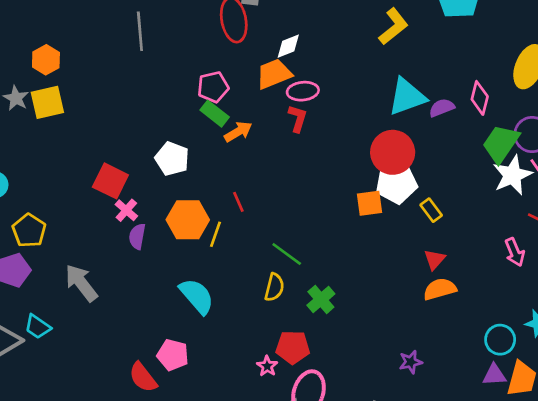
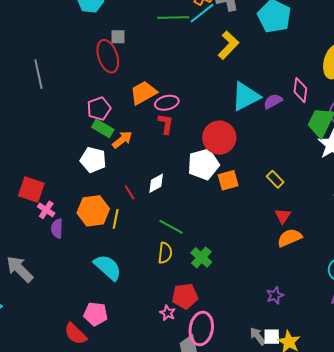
white diamond: (288, 46) -> (156, 183), moved
red circle: (393, 152) -> (219, 138), moved
white pentagon: (172, 159) -> (93, 160), moved
white pentagon: (396, 183) -> (203, 164), moved

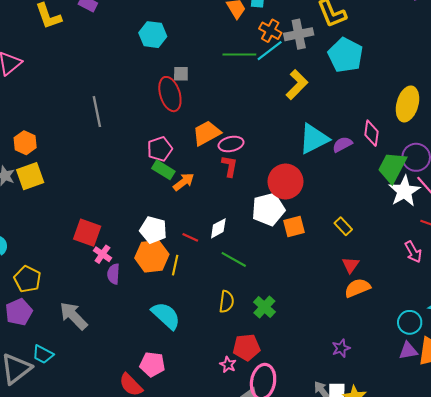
white pentagon: (93, 160) -> (153, 230), moved
red line: (130, 192) -> (190, 237), turned -35
green line: (171, 227) -> (234, 259), moved

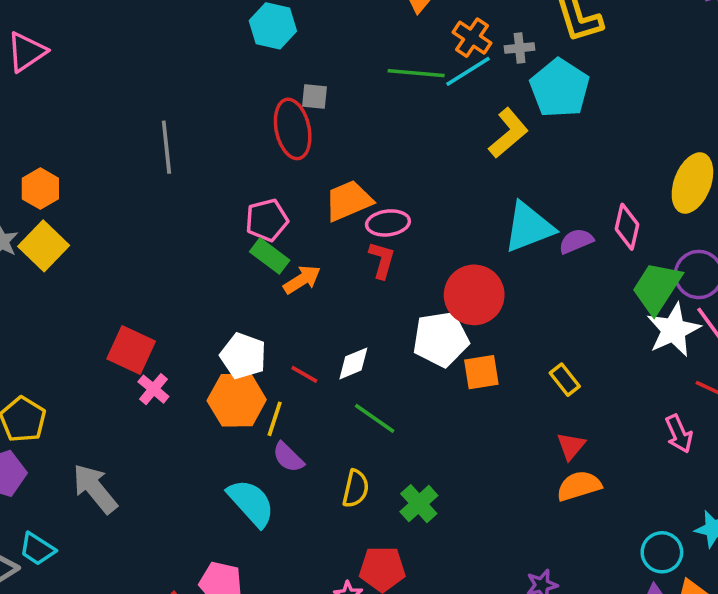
gray cross: (299, 34) -> (520, 48), size x0.6
cyan pentagon: (345, 55) -> (560, 88), moved
yellow square: (30, 176) -> (44, 246), turned -32
purple semicircle: (113, 274) -> (288, 457), moved, turned -54

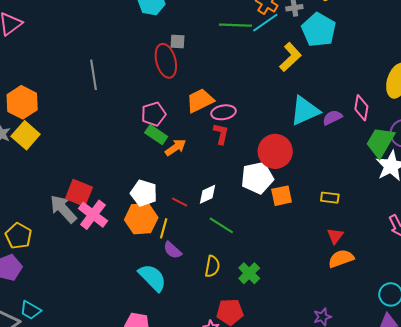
orange hexagon: (40, 189) -> (22, 102), size x1.4
yellow rectangle: (565, 380) -> (330, 198), turned -42
pink cross: (153, 389) -> (93, 215), size x1.6
gray arrow: (95, 489) -> (63, 209), moved

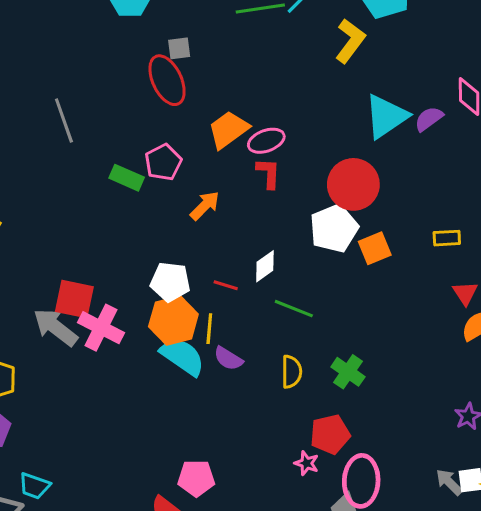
green rectangle: (156, 135) -> (127, 178), moved
cyan semicircle: (152, 278) -> (183, 357), moved

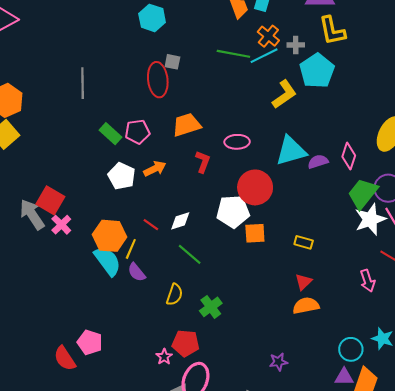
pink ellipse: (266, 141) -> (237, 142), moved
white pentagon: (170, 282) -> (122, 176), moved
pink cross: (101, 328) -> (61, 225), size x0.7

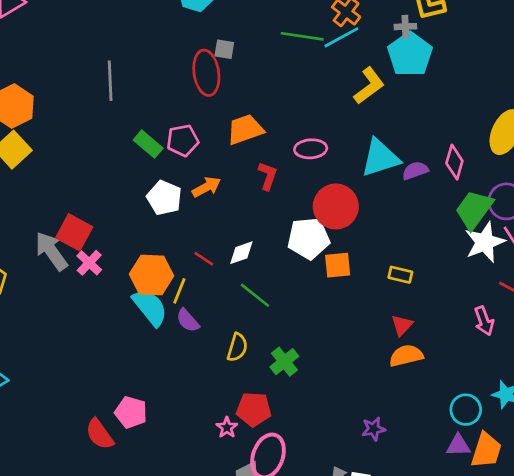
gray cross: (296, 45) -> (405, 27), moved

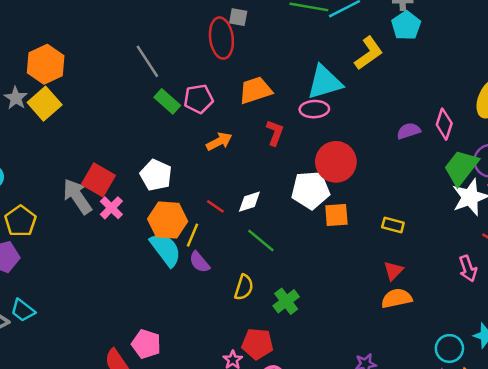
cyan pentagon: (410, 54) -> (406, 26), size x0.7
gray line: (110, 81) -> (147, 61), moved, turned -32
cyan triangle: (380, 158) -> (325, 82), moved
white pentagon: (164, 198) -> (156, 175), moved

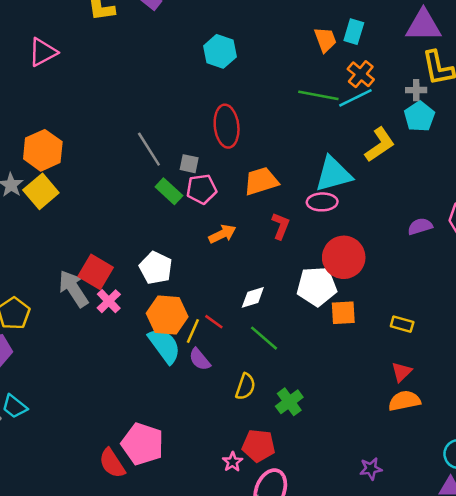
gray square: (238, 17) -> (189, 164), moved
red line: (215, 206) -> (214, 322), moved
pink pentagon: (146, 344) -> (143, 444), size x1.4

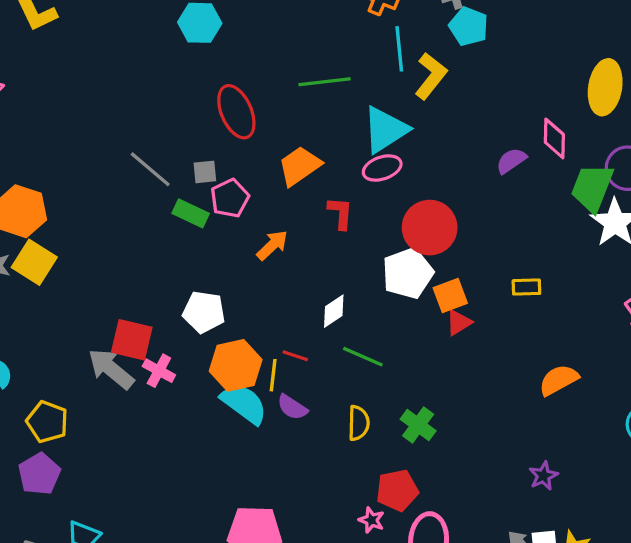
green line: (318, 95) -> (325, 82), moved
cyan line: (355, 98) -> (399, 49), moved, turned -52
red triangle: (402, 372) -> (459, 322), moved, turned 30

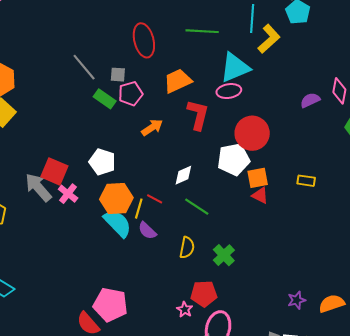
red L-shape: (340, 213) -> (198, 115), size x1.4
red triangle: (459, 322) -> (260, 195), turned 48
orange semicircle: (559, 380) -> (332, 304), moved

